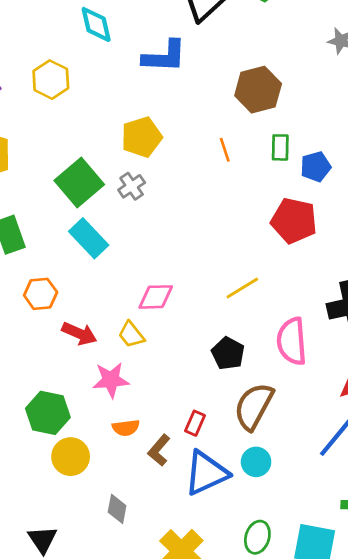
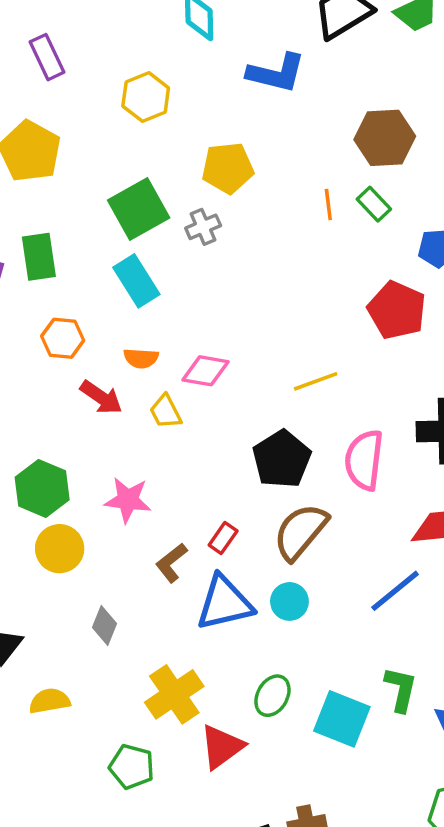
yellow hexagon: (51, 80) -> (146, 97), moved
green rectangle: (280, 147) -> (374, 204), moved, turned -56
black pentagon: (228, 353) -> (282, 459), size x1.4
pink star: (111, 380) -> (128, 500), moved
orange semicircle: (126, 428) -> (141, 358), moved

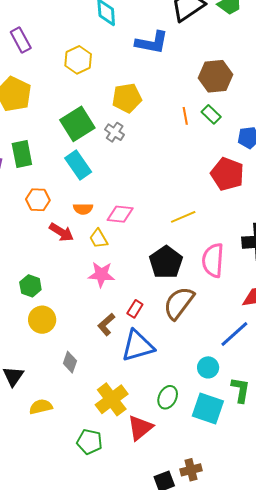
gray cross: (203, 227) -> (115, 132), turned -30
green hexagon: (42, 488) -> (30, 286), size x0.7
pink star: (128, 500) -> (101, 274), moved
cyan circle: (289, 601) -> (208, 367), moved

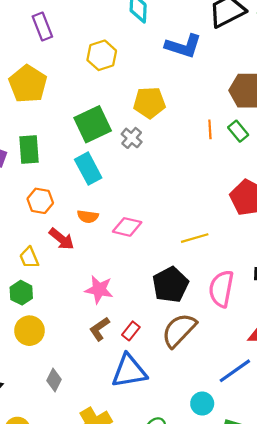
yellow trapezoid: (99, 239) -> (29, 258), moved
brown L-shape: (106, 324) -> (99, 329), moved

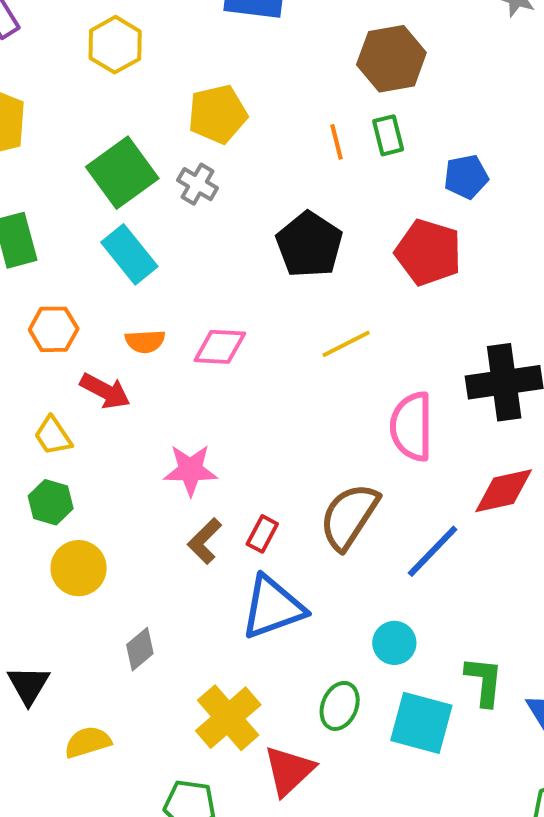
green rectangle: (238, 131) -> (388, 135), turned 36
black pentagon: (170, 285) -> (309, 245), moved
blue line: (235, 371) -> (433, 551), moved
gray diamond: (54, 380) -> (140, 649), turned 35
cyan circle: (202, 404) -> (394, 643), moved

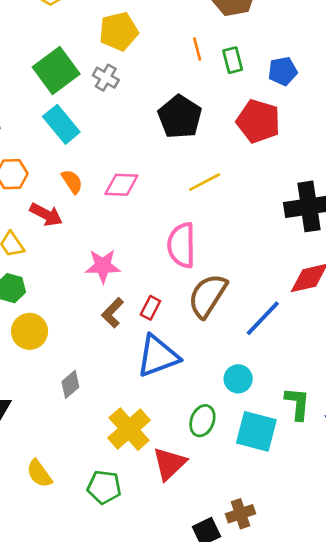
green rectangle: (388, 135) -> (233, 60), moved
orange semicircle: (145, 341) -> (72, 182), turned -120
pink semicircle: (412, 427) -> (182, 245), moved
yellow semicircle: (88, 742) -> (39, 473), moved, turned -108

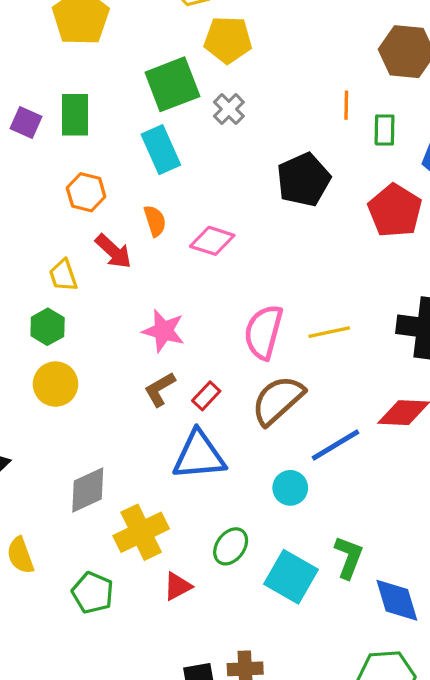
yellow pentagon: (119, 31) -> (228, 40), moved
yellow line: (205, 182) -> (329, 332), moved
cyan circle: (238, 379) -> (290, 488), moved
gray diamond: (70, 384) -> (88, 490), moved, size x1.4
red triangle: (169, 464) -> (178, 586), size x0.7

